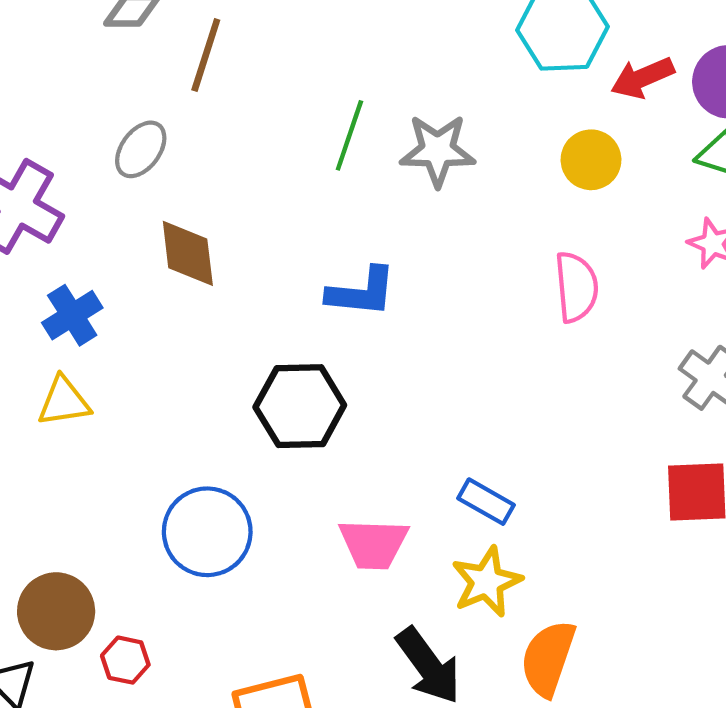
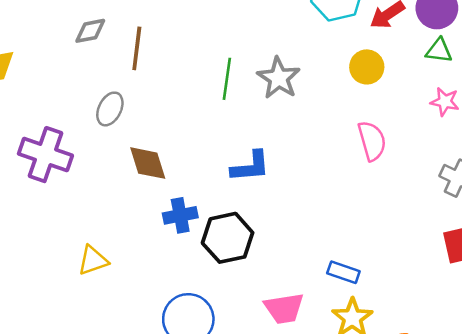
gray star: (438, 150) -> (279, 78), turned -30
blue cross: (72, 315) -> (180, 215), moved, turned 32

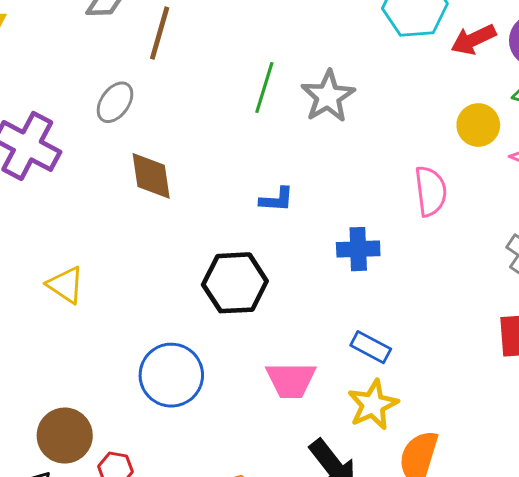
yellow circle: (367, 67) -> (478, 125), moved
blue L-shape: (250, 166) -> (277, 200), size x0.7
blue cross: (180, 215) -> (358, 249), moved
yellow triangle: (93, 260) -> (66, 285), turned 44

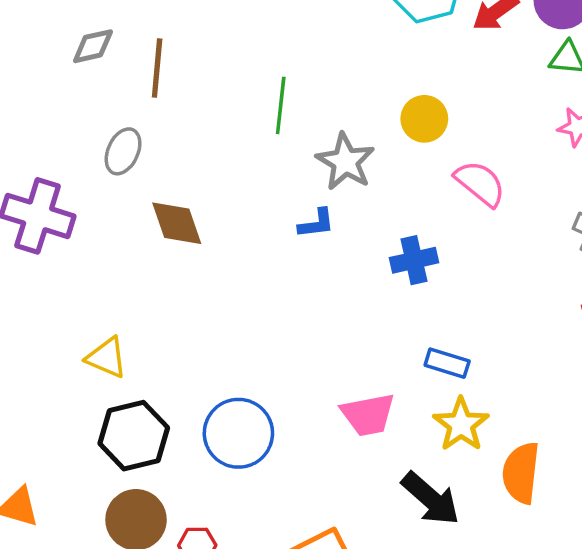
gray star: (328, 96) -> (345, 162), moved
yellow circle: (478, 125) -> (424, 119), moved
pink semicircle: (431, 191) -> (480, 183), turned -33
black hexagon: (235, 283) -> (134, 436), moved

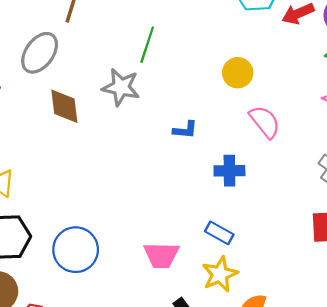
gray ellipse: (123, 151) -> (40, 53), size x1.4
gray star: (345, 162) -> (121, 87), moved, turned -30
blue L-shape: (316, 223) -> (185, 130), moved
blue cross: (414, 260) -> (229, 171), moved

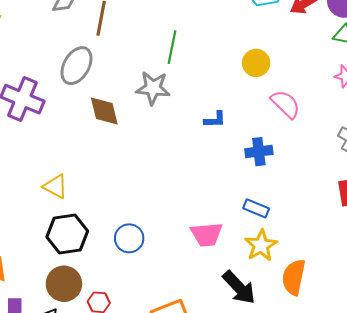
blue circle: (76, 250) -> (129, 238), size x0.7

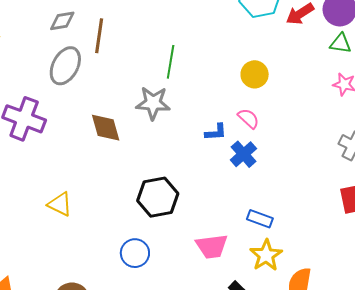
gray ellipse: (76, 66) -> (65, 66), moved
pink semicircle: (285, 104) -> (248, 118), moved, size x0.7
blue cross: (259, 152) -> (243, 154), moved, turned -32
black hexagon: (67, 234) -> (158, 197), moved

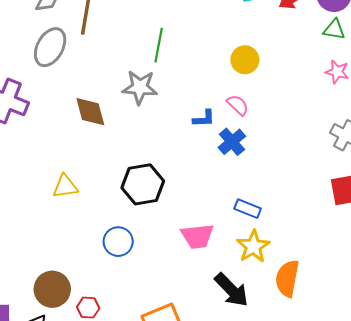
yellow triangle: (60, 204) -> (65, 187), moved, turned -36

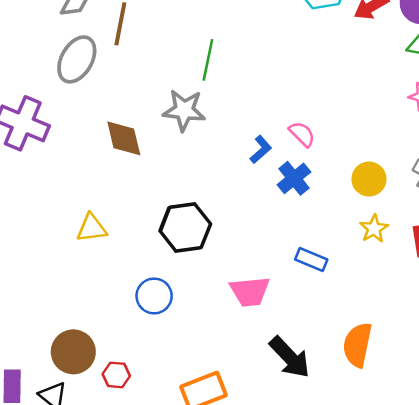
yellow circle: (245, 60) -> (369, 179), moved
blue L-shape: (204, 119) -> (261, 150), turned -40
yellow star: (253, 246) -> (374, 229), moved, size x0.7

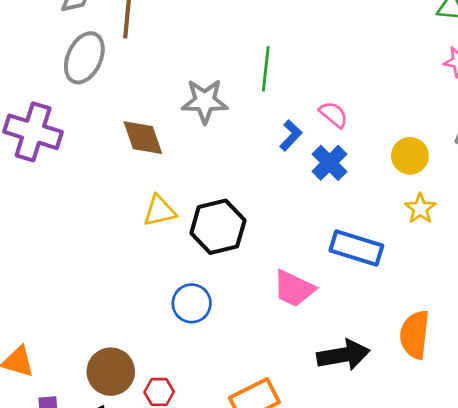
green line: (208, 60) -> (266, 69), moved
yellow triangle: (92, 228) -> (159, 211), moved
blue rectangle: (311, 259) -> (356, 248), size x1.5
pink trapezoid: (250, 291) -> (294, 289), turned 36
black arrow: (290, 357) -> (343, 355), turned -51

